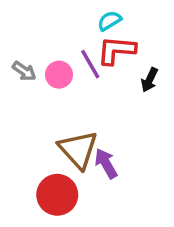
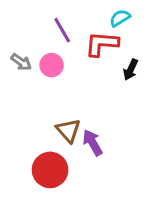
cyan semicircle: (109, 21) -> (120, 18), moved
purple line: (90, 64) -> (62, 30), moved
brown triangle: (78, 150) -> (68, 130), size x0.7

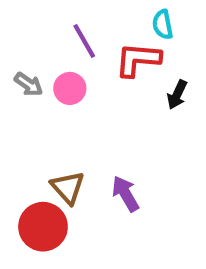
cyan semicircle: (120, 18) -> (163, 25), turned -70
brown triangle: (68, 130) -> (68, 187), moved
red circle: (50, 170) -> (43, 227), moved

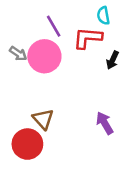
pink circle: (70, 88) -> (44, 56), size x1.6
purple arrow: (126, 194) -> (105, 123), moved

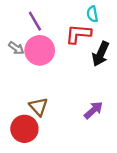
purple line: (54, 26) -> (35, 21), moved
black arrow: (113, 60) -> (101, 54), size x1.5
purple arrow: (105, 123) -> (94, 110), turned 78

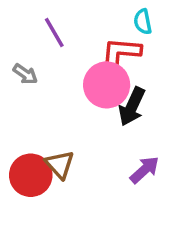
pink circle: (40, 50) -> (107, 85), moved
black arrow: (101, 54) -> (132, 107), moved
red circle: (24, 129) -> (31, 175), moved

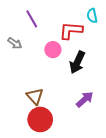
cyan semicircle: (143, 22) -> (92, 16), moved
pink circle: (107, 85) -> (53, 50), moved, size x0.6
red circle: (31, 175) -> (40, 120), moved

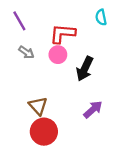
purple line: (32, 19) -> (19, 21), moved
red L-shape: (71, 31) -> (63, 34), moved
gray arrow: (15, 43) -> (26, 52), moved

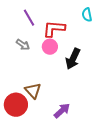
purple line: (19, 21) -> (29, 18), moved
purple arrow: (93, 109) -> (62, 111), moved
red circle: (44, 132) -> (16, 105), moved

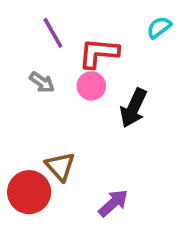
cyan semicircle: (87, 15) -> (159, 27), turned 64

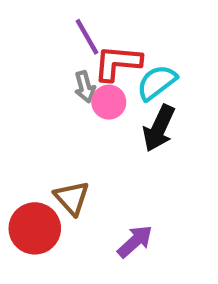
cyan semicircle: (159, 27) -> (157, 83), moved, size x1.4
purple line: (53, 33) -> (87, 37), moved
gray arrow: (42, 82) -> (85, 87), moved, turned 40

